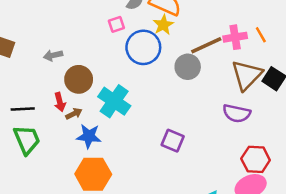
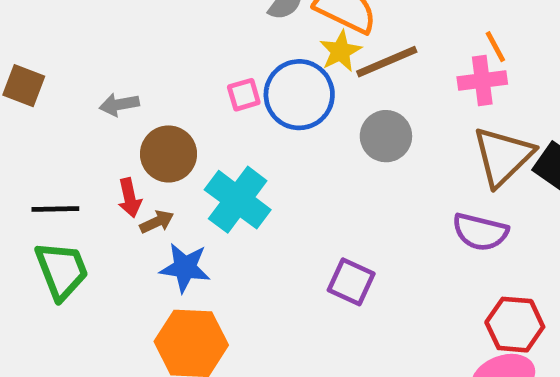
pink square: (116, 24) -> (244, 95), moved
orange line: (261, 35) -> (495, 47), moved
brown line: (206, 45) -> (387, 62), moved

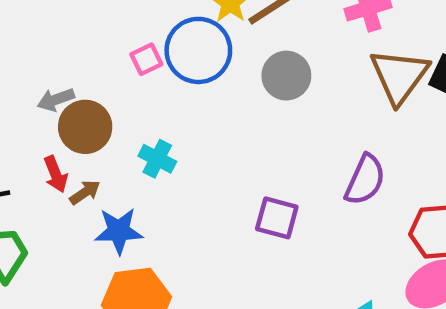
gray arrow: (119, 105) -> (56, 100), moved
cyan cross: (238, 200) -> (157, 159), size x0.6
purple semicircle: (480, 232) -> (365, 180), moved, turned -70

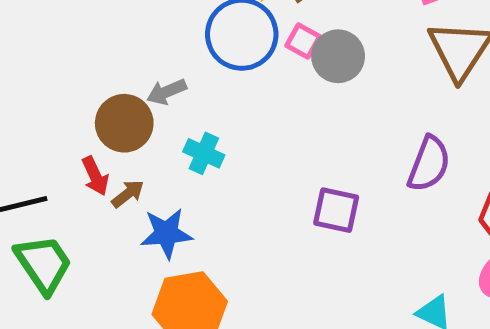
pink square: (146, 59) -> (303, 41), moved, turned -32
gray arrow: (56, 100) -> (167, 92), moved

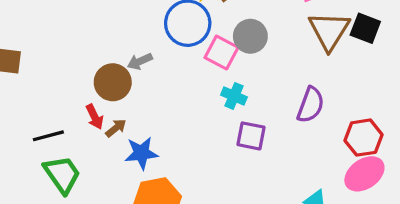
pink square: (303, 41) -> (221, 53), moved, size x1.5
cyan cross: (204, 153) -> (234, 96), moved

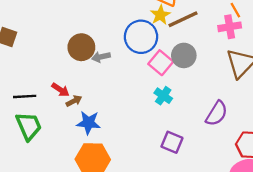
brown circle: (113, 82) -> (81, 47), moved
red arrow: (95, 117) -> (60, 90), turned -42
purple square: (251, 136) -> (172, 142), moved

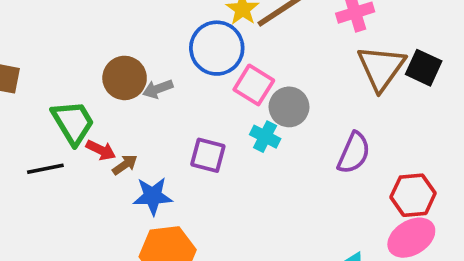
gray circle: (184, 55) -> (289, 107), moved
green trapezoid: (29, 126) -> (73, 122), moved
purple square: (172, 142) -> (208, 155), moved

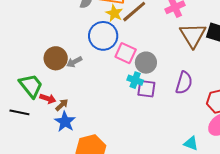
purple square: (208, 155) -> (146, 89), moved
black line: (45, 169) -> (19, 112), turned 30
blue star: (153, 196) -> (65, 122), moved, turned -30

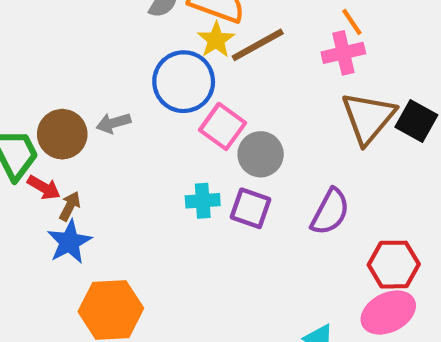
brown circle: (56, 58) -> (62, 134), moved
cyan cross: (135, 80) -> (203, 201), moved, turned -35
brown arrow: (62, 105) -> (70, 206), turned -32

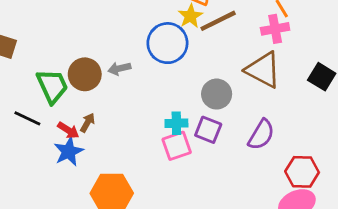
brown triangle: (368, 118) -> (263, 70), moved, turned -45
pink square: (223, 126) -> (177, 146), moved, turned 32
red arrow: (44, 188) -> (68, 130), moved
blue star: (69, 242) -> (69, 152), moved

